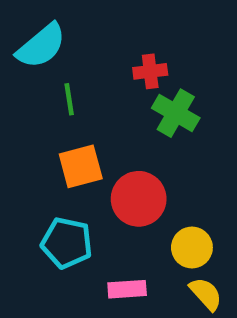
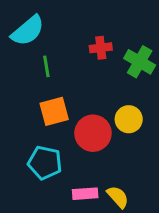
green cross: (176, 113) -> (140, 62), moved
yellow circle: (192, 248) -> (129, 119), moved
yellow semicircle: (206, 294) -> (118, 197), moved

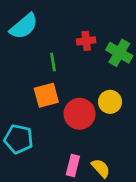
green line: (46, 66) -> (53, 62), moved
cyan pentagon: (45, 163) -> (19, 139), moved
pink rectangle: (85, 194) -> (73, 166), turned -72

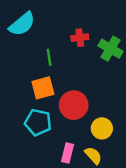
yellow circle: (110, 102) -> (102, 128), moved
cyan pentagon: (19, 139) -> (38, 122), moved

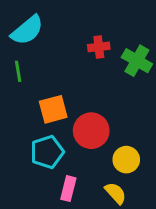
green line: (49, 57) -> (18, 71), moved
cyan pentagon: (38, 122) -> (47, 152), turned -30
pink rectangle: (68, 153) -> (68, 189), moved

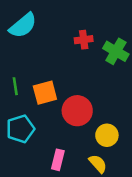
green line: (18, 71) -> (15, 86), moved
cyan pentagon: (47, 152) -> (20, 129), moved

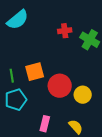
green line: (15, 86) -> (12, 76), moved
yellow circle: (107, 135) -> (83, 95), moved

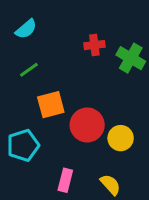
cyan semicircle: (18, 20) -> (26, 29), size x0.7
green line: (12, 76) -> (29, 70), moved, turned 64

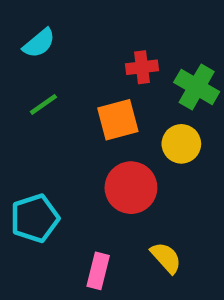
orange square: (51, 105) -> (118, 120), moved
yellow circle: (121, 138) -> (181, 144), moved
yellow semicircle: (110, 185) -> (166, 258), moved

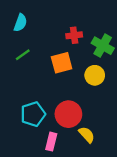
cyan semicircle: (39, 43) -> (20, 23), turned -30
red circle: (131, 188) -> (68, 114), moved
cyan pentagon: (35, 218) -> (33, 114), moved

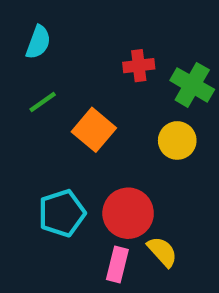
orange square: (62, 63) -> (94, 130), moved, turned -35
pink rectangle: (51, 142) -> (117, 265), moved

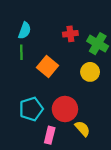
cyan semicircle: (38, 42) -> (25, 31), moved
green line: (43, 102) -> (21, 52), turned -56
pink rectangle: (117, 265) -> (50, 135), moved

